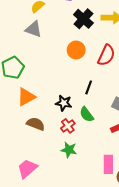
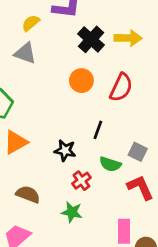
green semicircle: (87, 114) -> (110, 164), moved, turned -35
brown semicircle: (36, 124) -> (28, 194), moved
red cross: (68, 126) -> (81, 181), moved

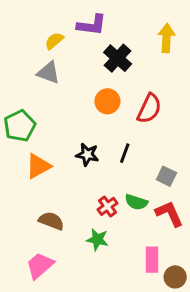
yellow arrow: (128, 38) -> (166, 38), moved, turned -88
black star: (65, 150) -> (87, 155), moved
green semicircle: (110, 164) -> (136, 202), moved

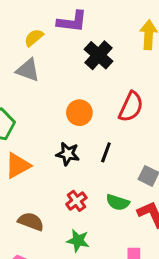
orange circle: (107, 101) -> (79, 113), moved
red cross: (107, 206) -> (76, 201), moved

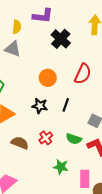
yellow semicircle: (34, 38) -> (17, 27), turned 136
brown semicircle: (31, 222) -> (20, 143), moved
green star: (78, 241) -> (61, 167), moved

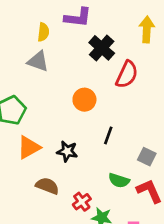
red semicircle: (83, 74) -> (127, 74), moved
black star: (40, 106) -> (67, 151), moved
red cross: (46, 138) -> (82, 202), moved

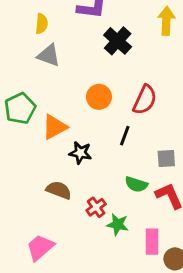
yellow semicircle: (43, 32) -> (42, 24), moved
red semicircle: (127, 74) -> (145, 100), moved
orange triangle: (29, 147) -> (54, 127), moved
gray square: (147, 157) -> (166, 159), turned -30

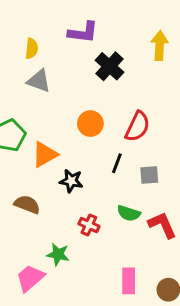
gray square: (166, 159) -> (149, 175), moved
brown semicircle: (59, 190) -> (27, 204), moved
red cross: (96, 207) -> (89, 225), moved, turned -30
green star: (118, 224) -> (58, 254), moved
pink rectangle: (152, 242) -> (129, 281), moved

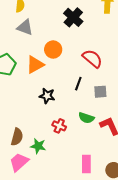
orange circle: (90, 124) -> (53, 50), moved
red semicircle: (137, 126) -> (92, 59), turned -75
orange triangle: (45, 154) -> (35, 65), moved
brown semicircle: (27, 204) -> (17, 137), moved, turned 84

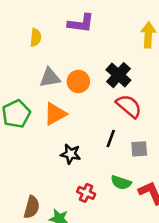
black cross: (73, 17) -> (118, 75), moved
gray triangle: (25, 27) -> (50, 78), moved, turned -30
orange circle: (53, 50) -> (78, 82), moved

